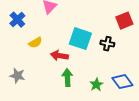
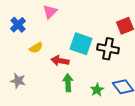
black cross: (107, 44) -> (108, 49), size x1.5

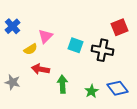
pink triangle: (50, 12) -> (46, 36), moved
cyan square: (81, 44) -> (76, 45), size x0.7
red arrow: (60, 61) -> (40, 69), moved

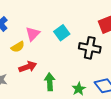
cyan square: (76, 45) -> (62, 33), moved, turned 35
red arrow: (40, 69) -> (28, 67), turned 150

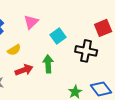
pink triangle: (33, 34) -> (31, 22), moved
green arrow: (50, 82) -> (48, 64), moved

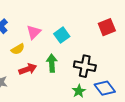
pink triangle: (31, 22) -> (34, 32), moved
black cross: (86, 51) -> (85, 66), moved

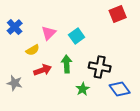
red square: (107, 27) -> (118, 14), moved
green star: (79, 91) -> (83, 89), moved

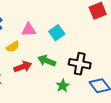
pink triangle: (49, 33) -> (29, 30), turned 42
green arrow: (67, 64) -> (47, 61), turned -66

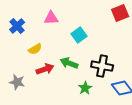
pink triangle: (29, 30) -> (51, 18), moved

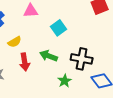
red arrow: (45, 69) -> (25, 62), turned 102

